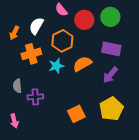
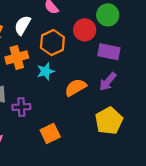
red circle: (84, 20) -> (85, 30), moved
orange semicircle: (82, 64) -> (75, 87), moved
orange square: (76, 114) -> (50, 133), moved

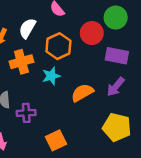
yellow pentagon: (109, 121) -> (117, 127), turned -30

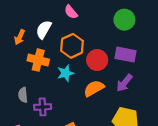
red circle: (92, 33) -> (97, 60), moved
orange cross: (21, 62) -> (38, 60), turned 30

